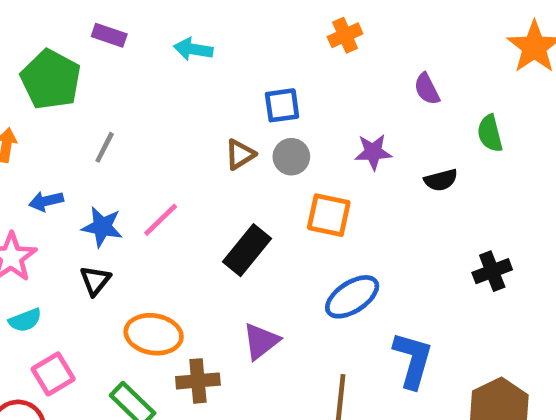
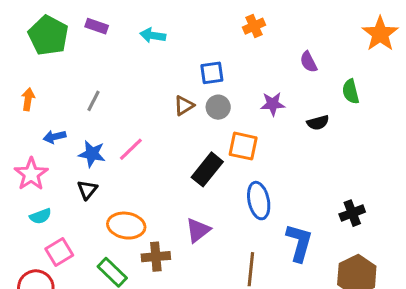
green pentagon: (51, 80) -> (48, 35), moved
black rectangle: (247, 250) -> (207, 169), moved
black cross: (492, 271) -> (352, 213), moved
blue ellipse: (352, 297) -> (259, 201), turned -69

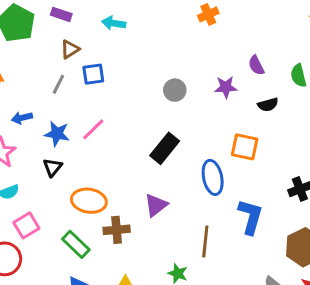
purple semicircle: (309, 62) -> (256, 65), moved
blue square: (212, 73) -> (93, 74), moved
brown triangle: (184, 106) -> (70, 49), moved
orange square: (243, 146) -> (245, 147), moved

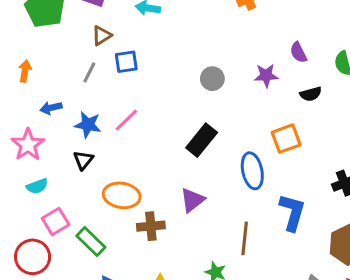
orange square: (245, 147) -> (286, 139), turned -32
green rectangle: (76, 244) -> (91, 241), moved

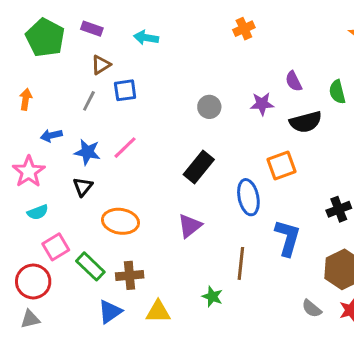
black semicircle: (311, 94) -> (306, 122), size x1.5
brown cross: (151, 226) -> (130, 275), moved

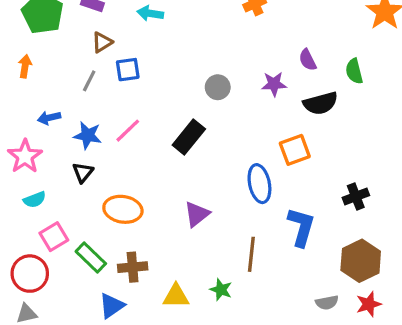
orange arrow: (26, 99) -> (25, 66), moved
black rectangle: (199, 167) -> (189, 137), moved
gray semicircle: (312, 309) -> (327, 302), turned -50
yellow triangle: (158, 312) -> (176, 296), moved

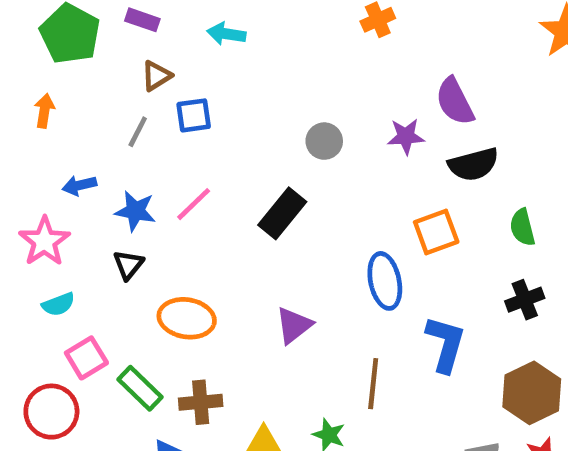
purple semicircle: (308, 60) -> (455, 101), size x1.5
green semicircle: (354, 71) -> (522, 227), moved

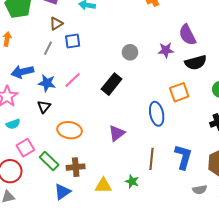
blue arrow: (79, 185) -> (22, 72), size x1.5
blue L-shape: (445, 344) -> (183, 157), moved

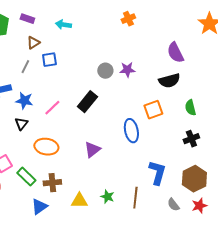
purple semicircle: (187, 35) -> (175, 53), moved
purple star: (166, 50) -> (127, 70), moved
pink line: (73, 80) -> (52, 108), moved
brown line: (152, 159) -> (135, 198), moved
gray semicircle: (200, 190) -> (173, 205), turned 64

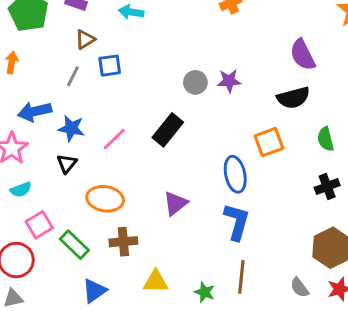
blue L-shape: (157, 173) -> (237, 222), moved
brown cross: (52, 183) -> (123, 242), moved
green star: (107, 197) -> (205, 292), moved

